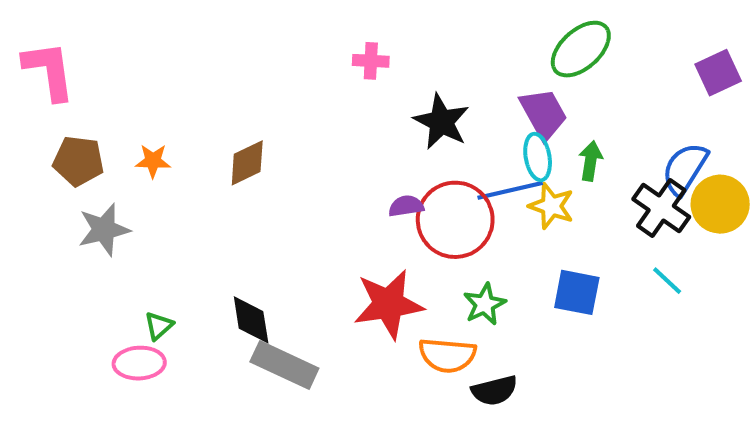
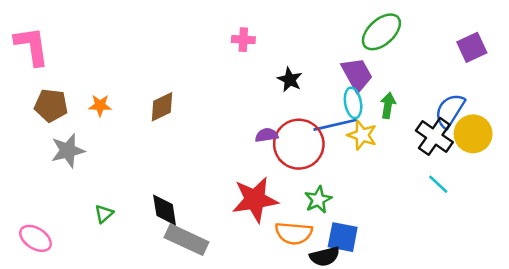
black star: (441, 122) -> (290, 80), size x0.7
blue square: (577, 292) -> (343, 237), moved
pink ellipse: (139, 363) -> (36, 238), moved, turned 36

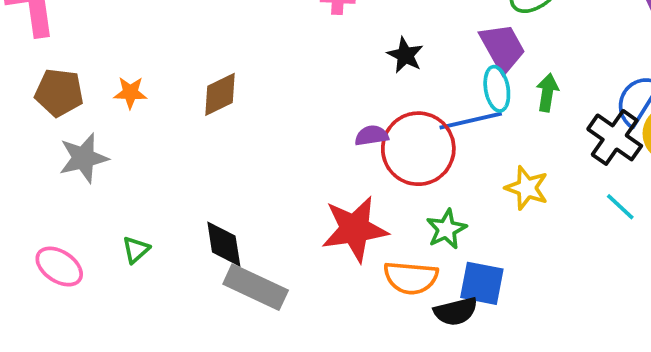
yellow star: (362, 135) -> (527, 188), moved
pink ellipse: (36, 238) -> (59, 267), moved

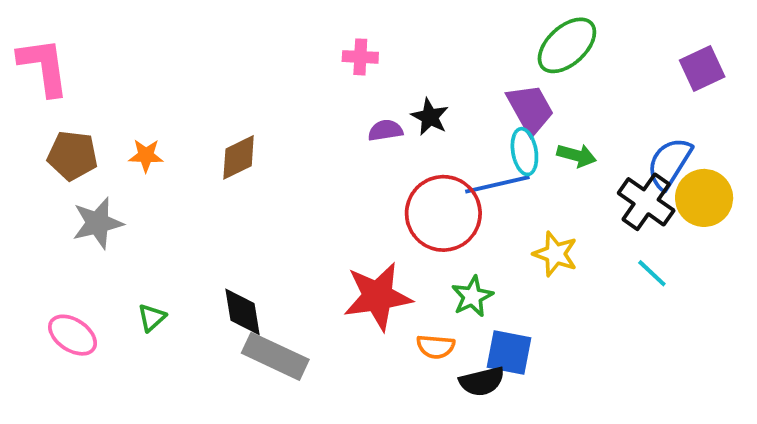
green arrow: (547, 93) -> (577, 155), turned 96
purple semicircle: (372, 136) -> (385, 130), moved
orange semicircle: (411, 278) -> (436, 347), size x0.7

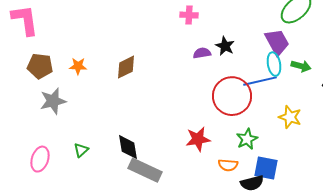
red star: (378, 296) -> (198, 139), size x0.7
pink ellipse: (73, 335) -> (40, 159), turned 75

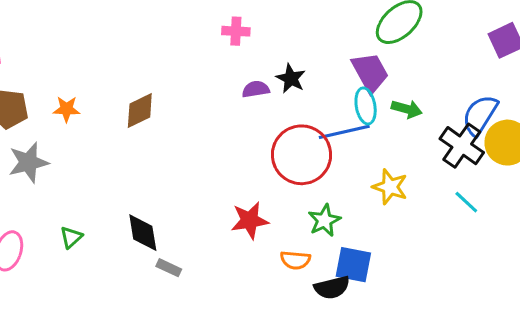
gray rectangle: (145, 170) -> (169, 268), size x0.5

